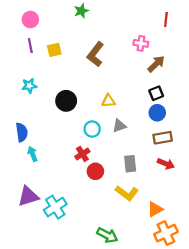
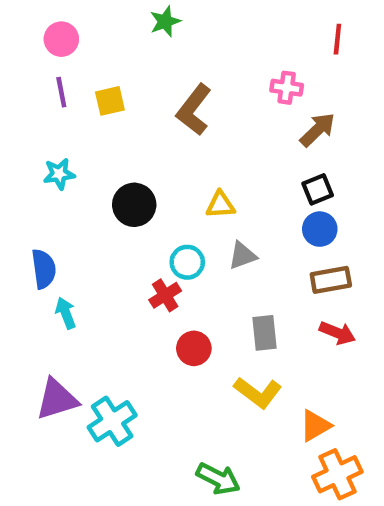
red cross: (82, 154) -> (165, 295), moved

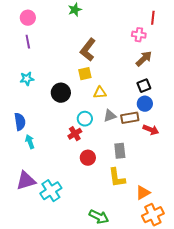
pink cross: (287, 88) -> (139, 35), moved
yellow square: (110, 101) -> (85, 74), moved
brown rectangle: (331, 280) -> (130, 118), moved
red arrow: (337, 333) -> (151, 130), moved
yellow L-shape: (258, 393) -> (117, 178), turned 45

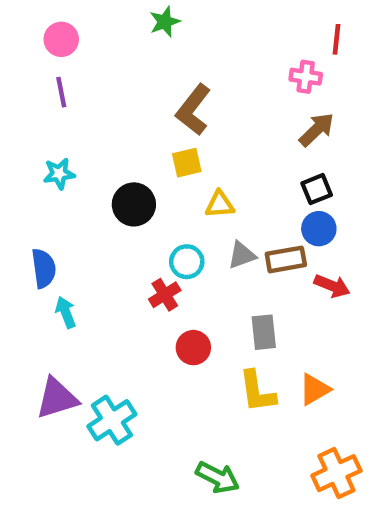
orange triangle: (143, 193) -> (314, 389), moved

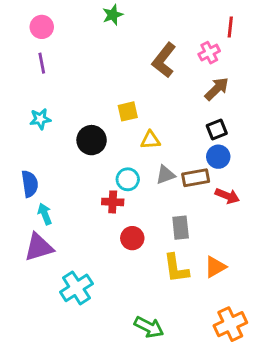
pink cross: (306, 77) -> (209, 53), turned -35
brown L-shape: (193, 110) -> (164, 60), moved
red cross: (165, 295) -> (113, 202), turned 35
purple triangle: (57, 398) -> (39, 247), moved

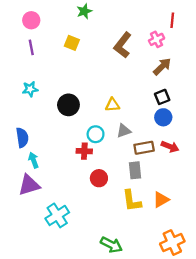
yellow square: (128, 111) -> (72, 43), moved, turned 35
brown rectangle: (196, 178) -> (144, 148), moved

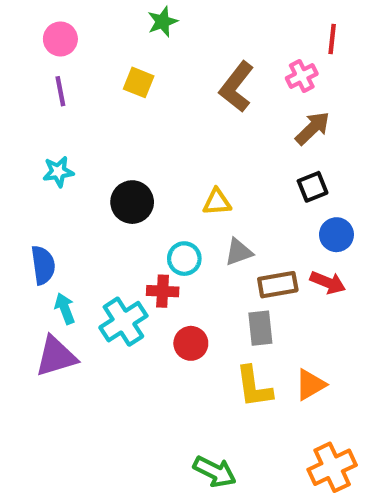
blue circle: (163, 117) -> (336, 235), moved
cyan cross: (57, 215) -> (123, 322), moved

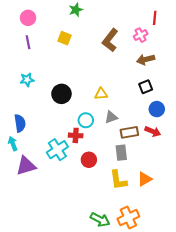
brown arrow: (313, 128) -> (146, 59), turned -150
cyan arrow: (65, 309) -> (13, 144), moved
orange cross: (332, 467) -> (128, 218), moved

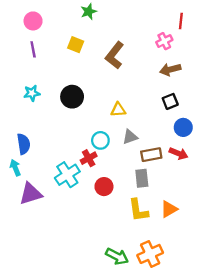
brown L-shape: (110, 40) -> (115, 55), moved
black circle: (61, 94) -> (72, 97), moved
red cross: (76, 135) -> (89, 158), turned -32

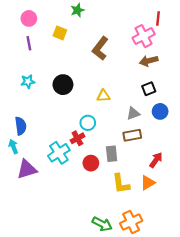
pink cross: (164, 41) -> (144, 36), size x1.5
yellow square: (76, 45) -> (60, 33), moved
gray triangle: (130, 137) -> (133, 114), moved
red arrow: (179, 153) -> (156, 160), moved, turned -77
gray rectangle: (142, 178) -> (112, 154), moved

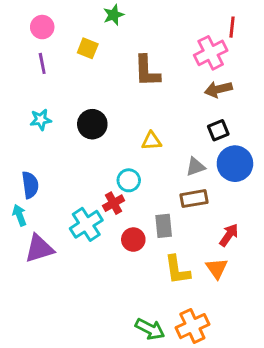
brown L-shape: (100, 48) -> (147, 71), turned -40
blue circle: (160, 111) -> (235, 164), size x1.5
orange triangle: (148, 183) -> (217, 268), turned -35

